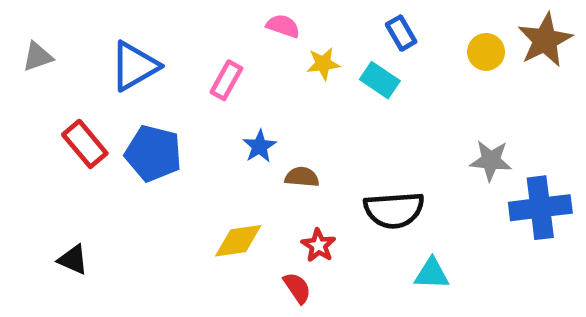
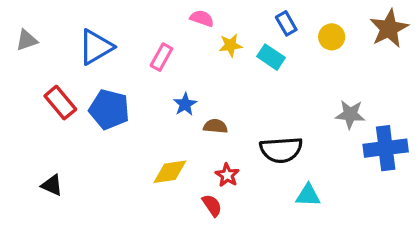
yellow circle: (486, 52) -> (332, 37), moved

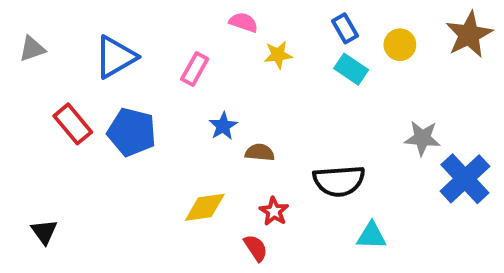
cyan rectangle: (271, 57) -> (351, 69), moved
blue cross: (386, 148) -> (465, 179), turned -36
black triangle: (52, 185) -> (44, 232), moved, turned 30

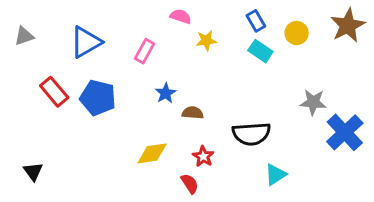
cyan triangle: (371, 236) -> (276, 175), turned -35

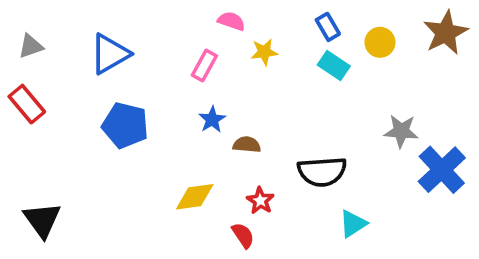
pink rectangle: (145, 51) -> (204, 65), moved
red rectangle: (54, 92) -> (27, 104), moved
black triangle: (33, 172) -> (42, 220), size x1.5

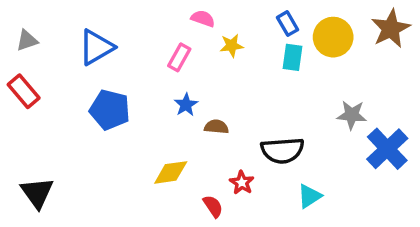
yellow circle: (380, 42) -> (333, 37), size x1.5
cyan rectangle: (334, 65) -> (293, 57), turned 64
red star: (260, 201) -> (242, 183), moved

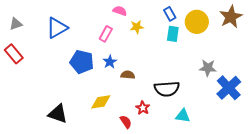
blue pentagon: (110, 110) -> (82, 62), moved
black triangle: (37, 193) -> (58, 114), moved, turned -35
cyan triangle: (309, 196) -> (183, 116), turned 42

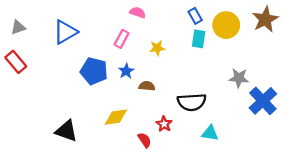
yellow star: (137, 27) -> (157, 48), moved

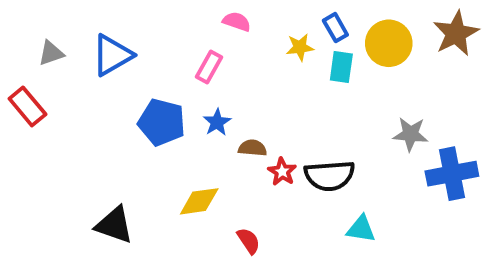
gray triangle: (18, 27) -> (51, 53), moved
yellow star: (157, 48) -> (300, 47), moved
blue cross: (263, 101) -> (452, 174), turned 32
red star: (164, 124) -> (282, 172), moved

